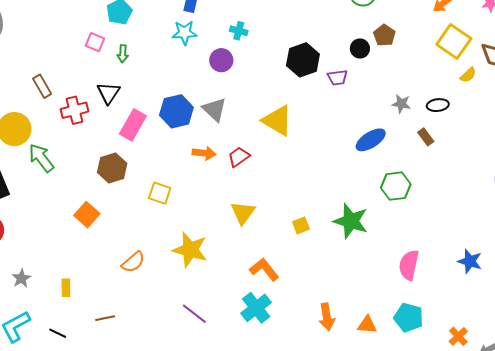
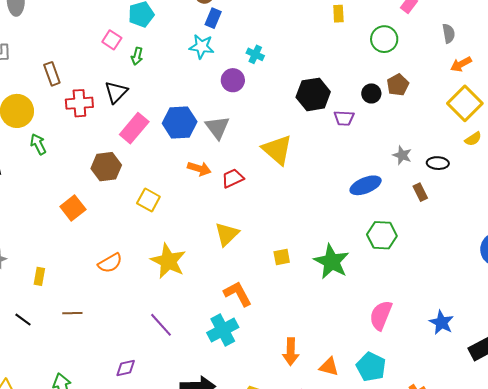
green arrow: (41, 158) -> (38, 144), size x0.7

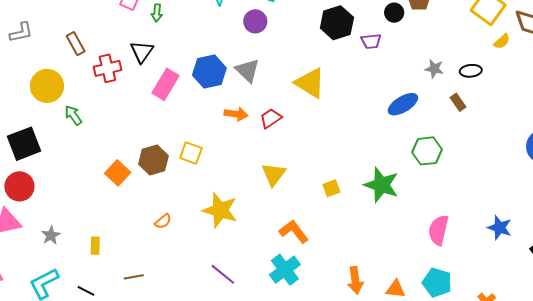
brown hexagon: (106, 167) -> (153, 160), moved
orange semicircle: (110, 263) -> (163, 221), size x0.7

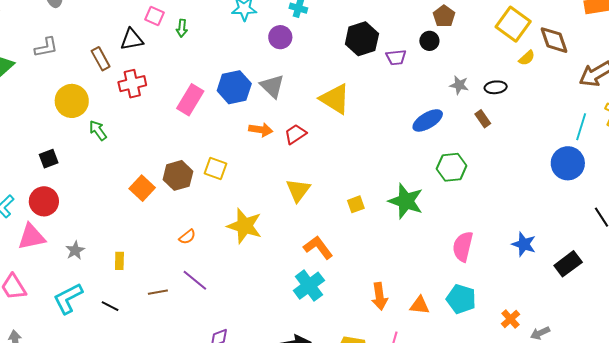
black circle: (394, 13) -> (429, 41), moved
black triangle: (142, 52) -> (132, 39), moved, turned 45
black square: (24, 144) -> (49, 159), size x0.6
purple line: (223, 274) -> (195, 280), moved

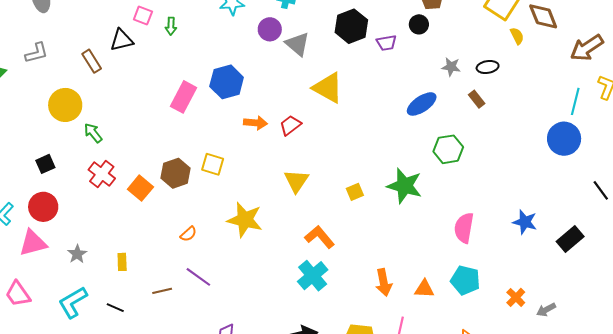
yellow semicircle: (527, 58) -> (517, 36), turned -72
red cross: (132, 84) -> (102, 174), moved, turned -36
gray triangle: (272, 86) -> (297, 44), moved

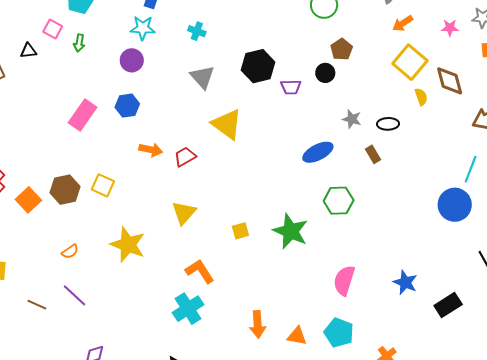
purple circle: (270, 29) -> (132, 60), moved
black triangle: (122, 40) -> (28, 51), size x0.7
blue hexagon: (227, 82) -> (127, 106), size x0.7
brown line: (162, 291) -> (37, 305), turned 30

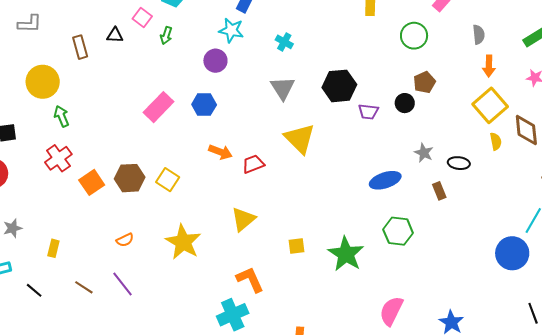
orange arrow: (403, 23) -> (489, 66), turned -65

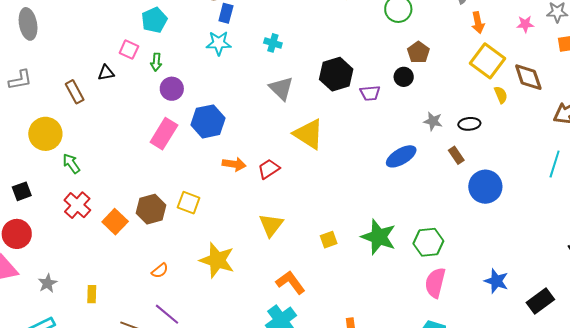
purple circle: (215, 61) -> (172, 89), moved
blue hexagon: (204, 105) -> (208, 121), size x1.4
green hexagon: (398, 231) -> (428, 242), moved
blue circle: (512, 253) -> (485, 187), moved

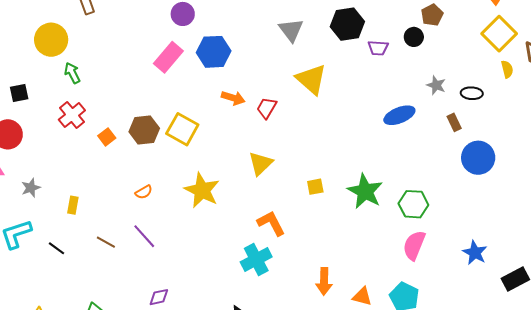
red trapezoid: (269, 169) -> (267, 108), turned -35
yellow square: (189, 203) -> (182, 129), size x1.4
orange square: (115, 222) -> (107, 137), size x0.7

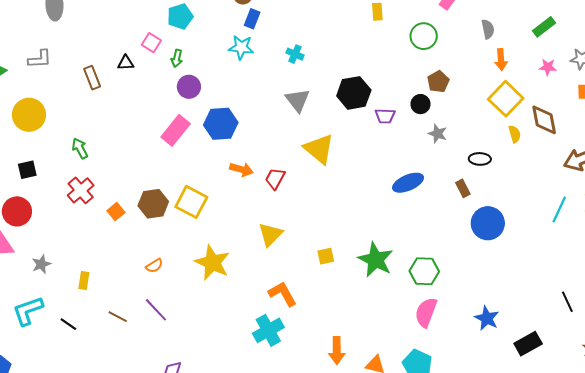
yellow circle: (51, 40) -> (29, 115), moved
gray star: (436, 85) -> (438, 134), moved

